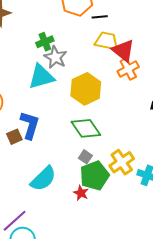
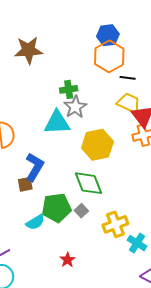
brown square: (14, 137) -> (25, 184), moved
green pentagon: (94, 176) -> (56, 208), moved
cyan semicircle: (43, 179) -> (35, 222), size x0.7
red star: (81, 193) -> (68, 260), moved

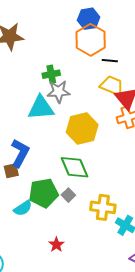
gray star: (75, 107) -> (59, 92), turned 30
yellow cross: (115, 224) -> (103, 207), turned 30

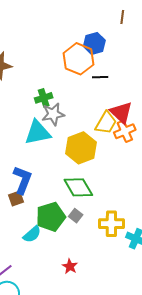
blue hexagon: (89, 19) -> (94, 43), moved
yellow trapezoid: (112, 86) -> (106, 123), moved, turned 105

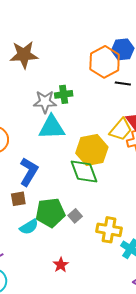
gray star: (53, 114) -> (45, 102), moved
green diamond: (78, 187) -> (84, 171), moved
brown square: (16, 199) -> (18, 199), moved

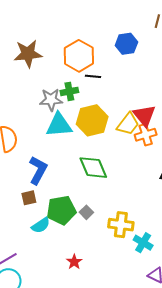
orange hexagon: (105, 62) -> (79, 56), moved
black line: (123, 84) -> (93, 76), moved
yellow hexagon: (92, 150) -> (92, 120), moved

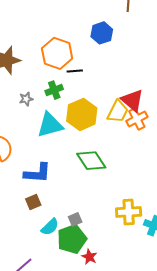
gray star: (51, 100) -> (26, 99), moved, size x0.6
blue L-shape: (38, 170) -> (37, 173), turned 76
green pentagon: (61, 210) -> (72, 239), moved
gray square: (86, 212) -> (75, 219), moved, turned 32

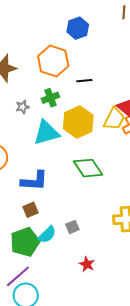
blue hexagon: (102, 33) -> (78, 28), moved
black line: (75, 71) -> (84, 81), moved
green pentagon: (72, 239) -> (25, 242), moved

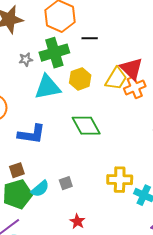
green cross: (50, 98) -> (54, 53), size x1.6
yellow hexagon: (78, 122) -> (80, 79), size x0.7
brown square: (30, 210) -> (17, 170), moved

